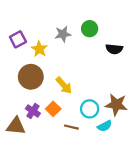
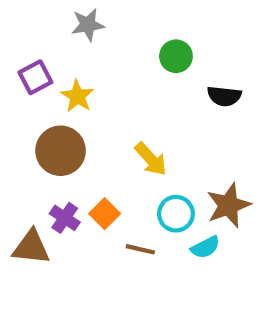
gray star: (63, 34) -> (88, 25), moved
yellow arrow: (64, 85) -> (151, 159), moved
brown star: (116, 105) -> (228, 205), turned -30

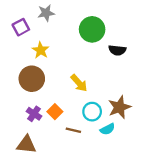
green circle: (176, 56) -> (92, 29), size x1.5
purple square: (35, 77) -> (21, 27), moved
brown triangle: (31, 247) -> (26, 144), moved

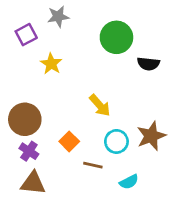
brown circle: (32, 79) -> (25, 119), moved
purple cross: (34, 114) -> (29, 151), moved
cyan semicircle: (107, 129) -> (129, 182), moved

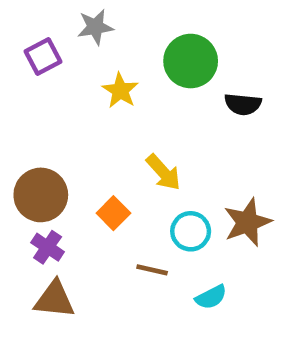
yellow star: (51, 64) -> (120, 91), moved
orange square: (69, 141) -> (113, 213), moved

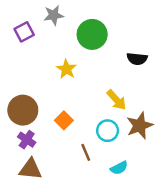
green circle: (191, 61) -> (92, 34), moved
yellow star: (120, 91) -> (66, 69), moved
yellow arrow: (163, 172) -> (117, 100), moved
brown line: (152, 270) -> (86, 152), turned 54

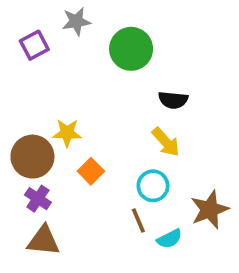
black semicircle: (137, 59) -> (173, 100), moved
yellow star: (66, 69) -> (67, 133), moved, turned -30
brown star: (140, 126) -> (210, 210), moved
brown line: (86, 152) -> (138, 221), moved

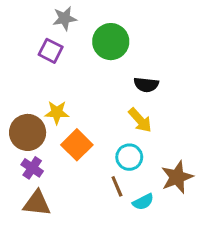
purple square: (34, 45) -> (51, 51), moved, turned -35
orange square: (91, 171) -> (77, 145), size x1.4

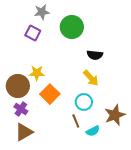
brown triangle: (37, 203) -> (24, 132), turned -36

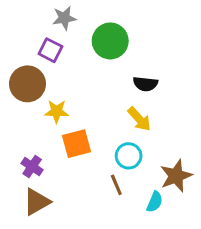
brown circle: (18, 86) -> (27, 84), moved
orange square: (50, 94) -> (76, 144), turned 30
cyan semicircle: (93, 131) -> (155, 202), moved, turned -40

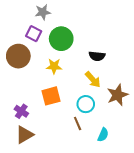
green circle: (110, 41) -> (61, 39), moved
yellow star: (57, 111) -> (54, 66), moved
brown star: (176, 176) -> (117, 95), moved

